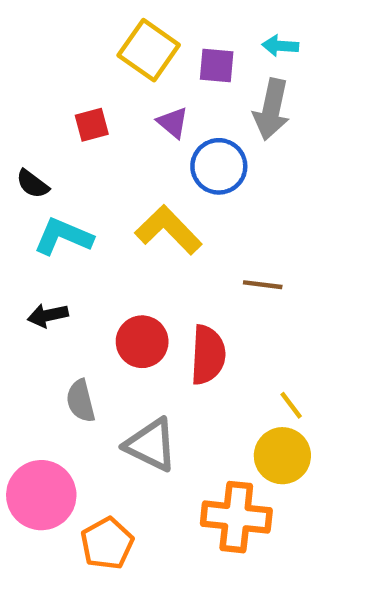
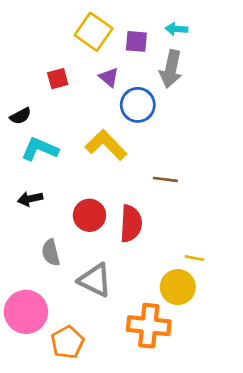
black semicircle: (32, 184) -> (20, 116), turned -65
yellow line: (291, 405) -> (194, 258), moved, turned -42

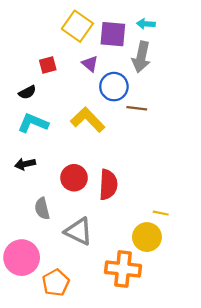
purple square: (136, 41) -> (113, 34), size x1.4
black semicircle: (20, 116) -> (27, 92), moved
brown line: (165, 179) -> (137, 108), moved

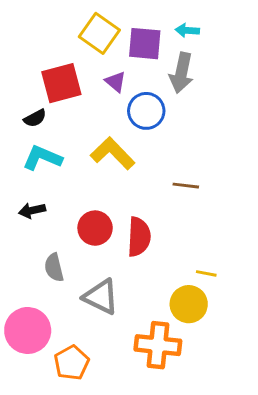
red square: (48, 65) -> (61, 83), size x1.8
brown line: (137, 108) -> (186, 186), moved

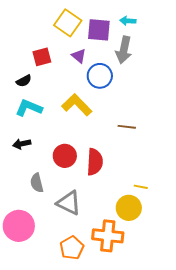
red square: (61, 83) -> (42, 57), size x0.7
orange pentagon: (72, 363) -> (72, 248), moved

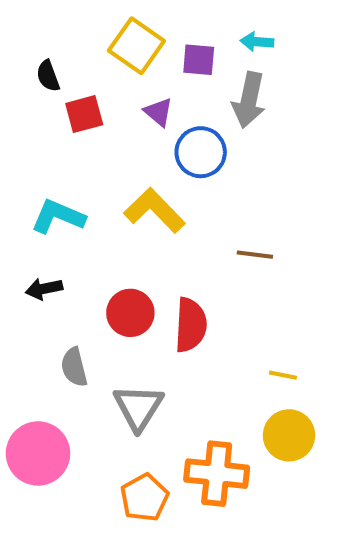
purple square: (99, 30) -> (199, 60), size x0.7
black semicircle: (24, 81) -> (48, 76), moved, turned 98
gray triangle: (69, 203) -> (138, 407), turned 36
yellow circle: (129, 208) -> (289, 435), moved

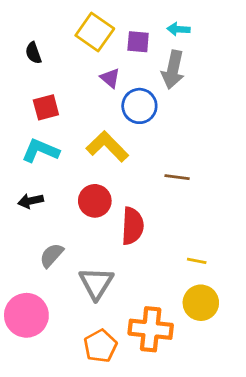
red square: (84, 114) -> (46, 107), moved
red circle: (130, 313) -> (95, 201), moved
gray semicircle: (74, 367) -> (52, 255), turned 56

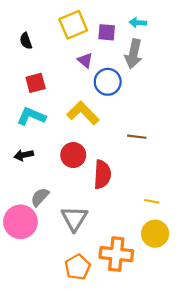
yellow square: (95, 32) -> (73, 25), turned 32
pink circle: (26, 315) -> (20, 222), moved

